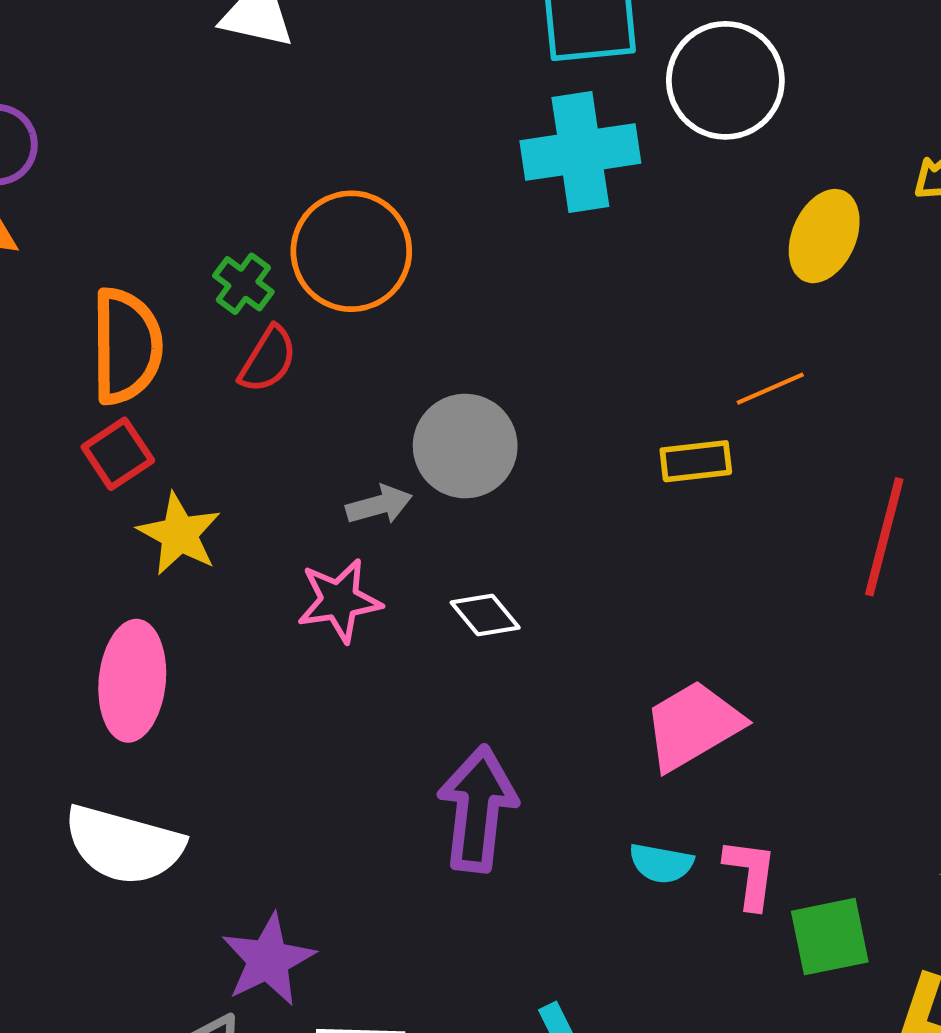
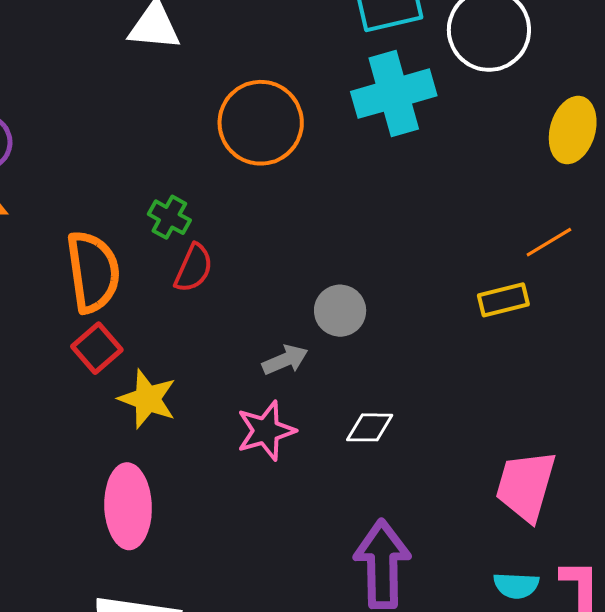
orange circle: (351, 251) -> (261, 123), moved
gray circle: (465, 446) -> (340, 311), size x0.7
white diamond: (485, 615) -> (370, 427), turned -42
pink trapezoid: (693, 725) -> (526, 486), turned -36

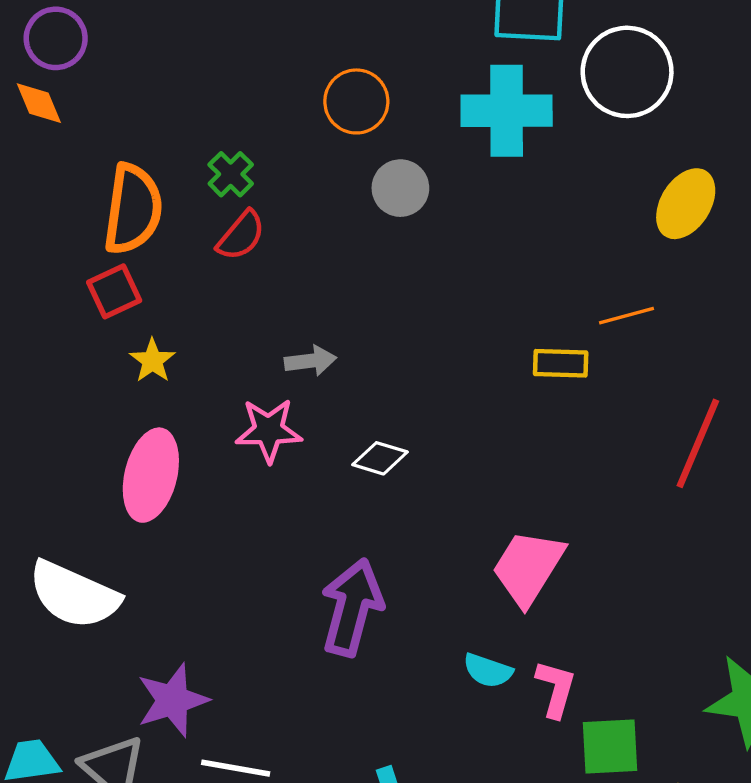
orange circle: (261, 123) -> (356, 101), size x0.7
gray circle: (340, 311) -> (400, 188), moved
yellow star: (147, 399) -> (152, 361), size x0.7
pink ellipse: (128, 506) -> (151, 475), moved

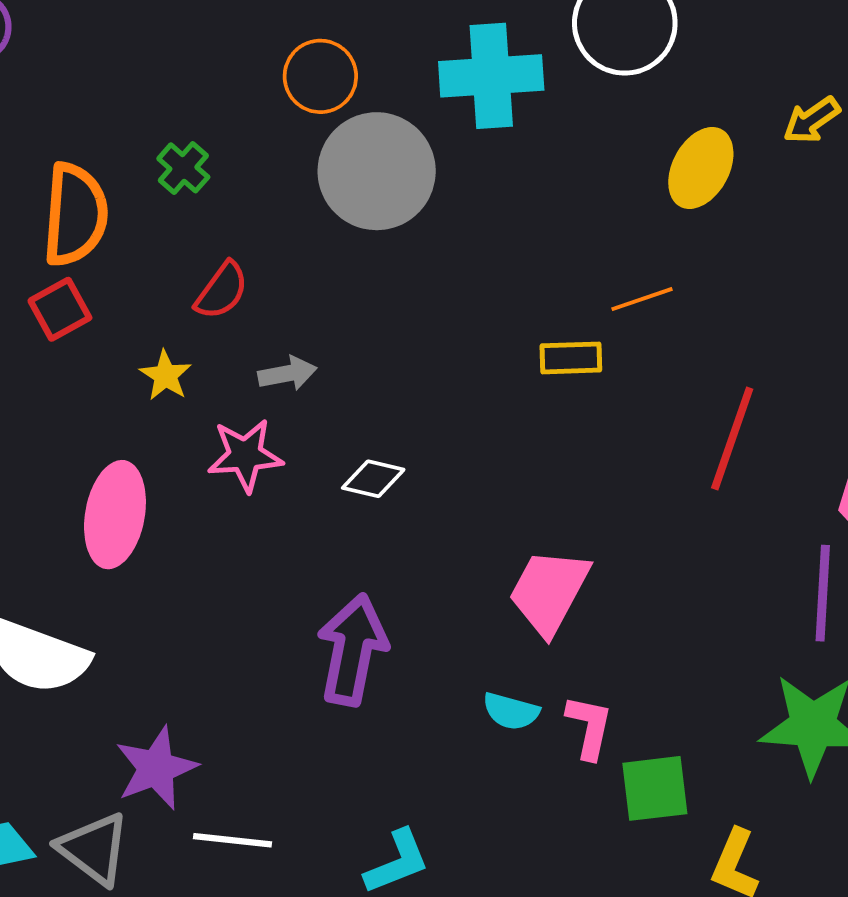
gray circle: (400, 188) -> (377, 171), size x1.8
red semicircle: (241, 236) -> (222, 291), moved
yellow star: (152, 361) -> (165, 375), moved

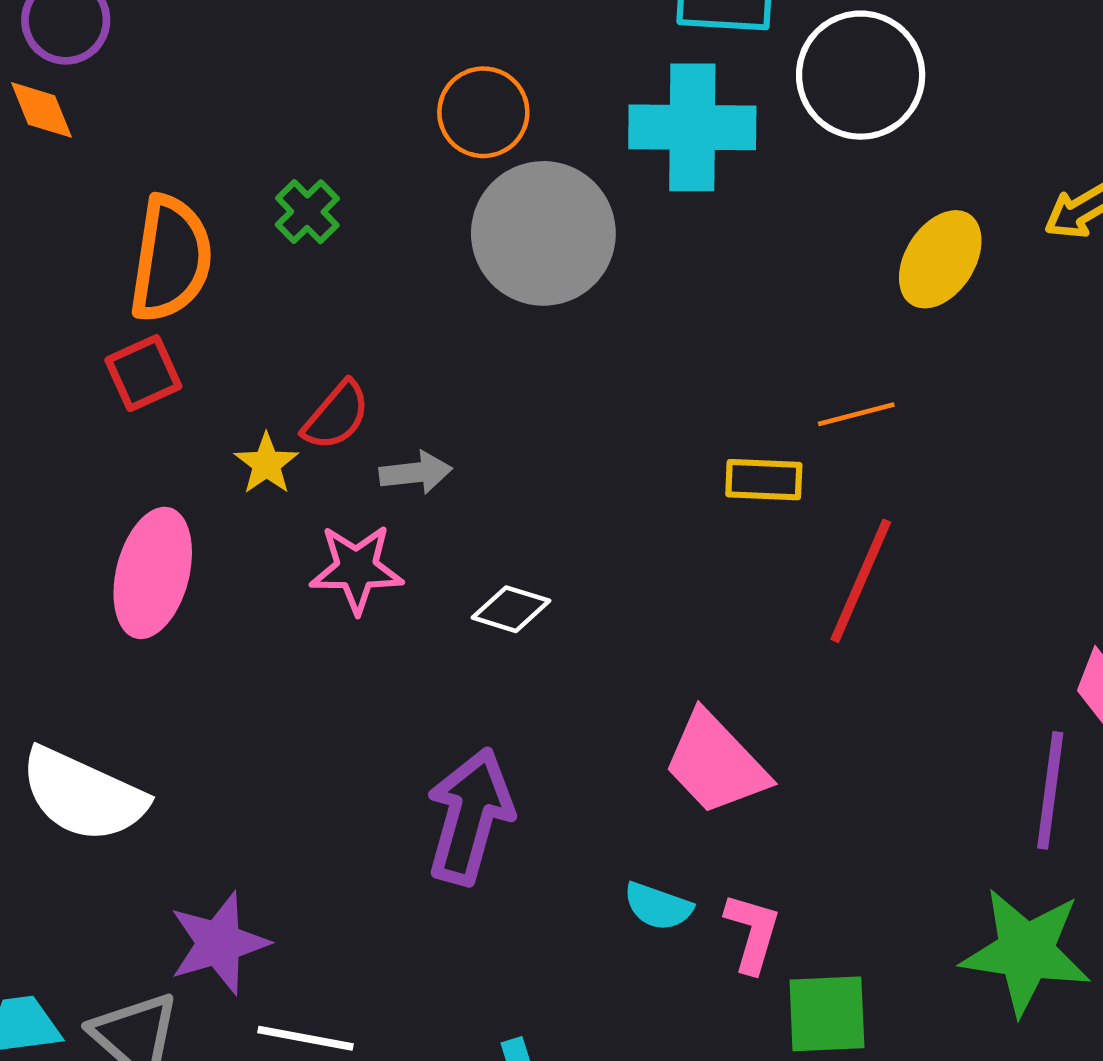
red semicircle: (222, 291) -> (336, 416), moved
red line: (732, 439) -> (861, 581), moved
pink ellipse: (115, 515) -> (153, 573), moved
pink trapezoid: (549, 592) -> (716, 763), turned -76

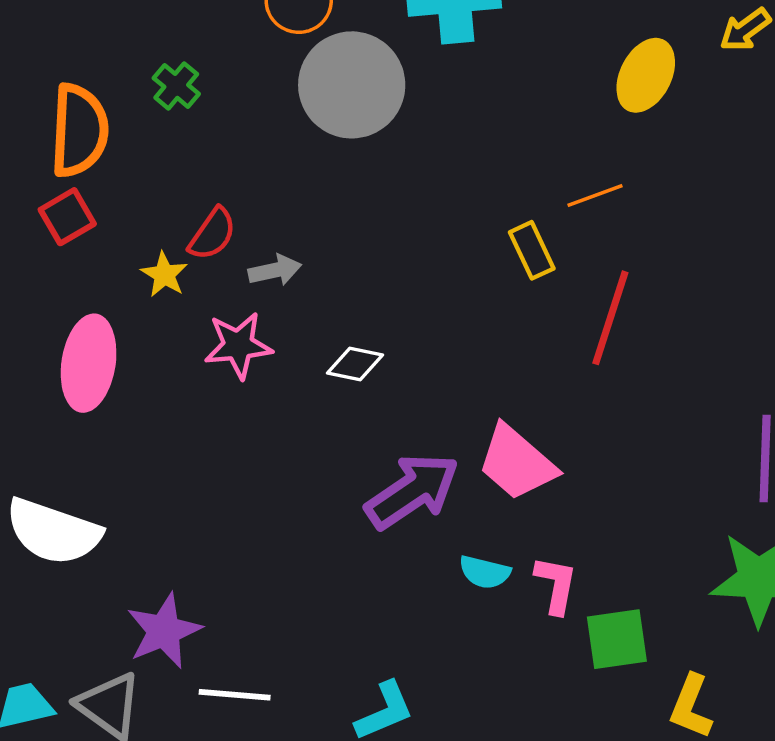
yellow rectangle: (764, 480) -> (532, 250), turned 68
purple arrow: (470, 816) -> (412, 491), moved, turned 46

